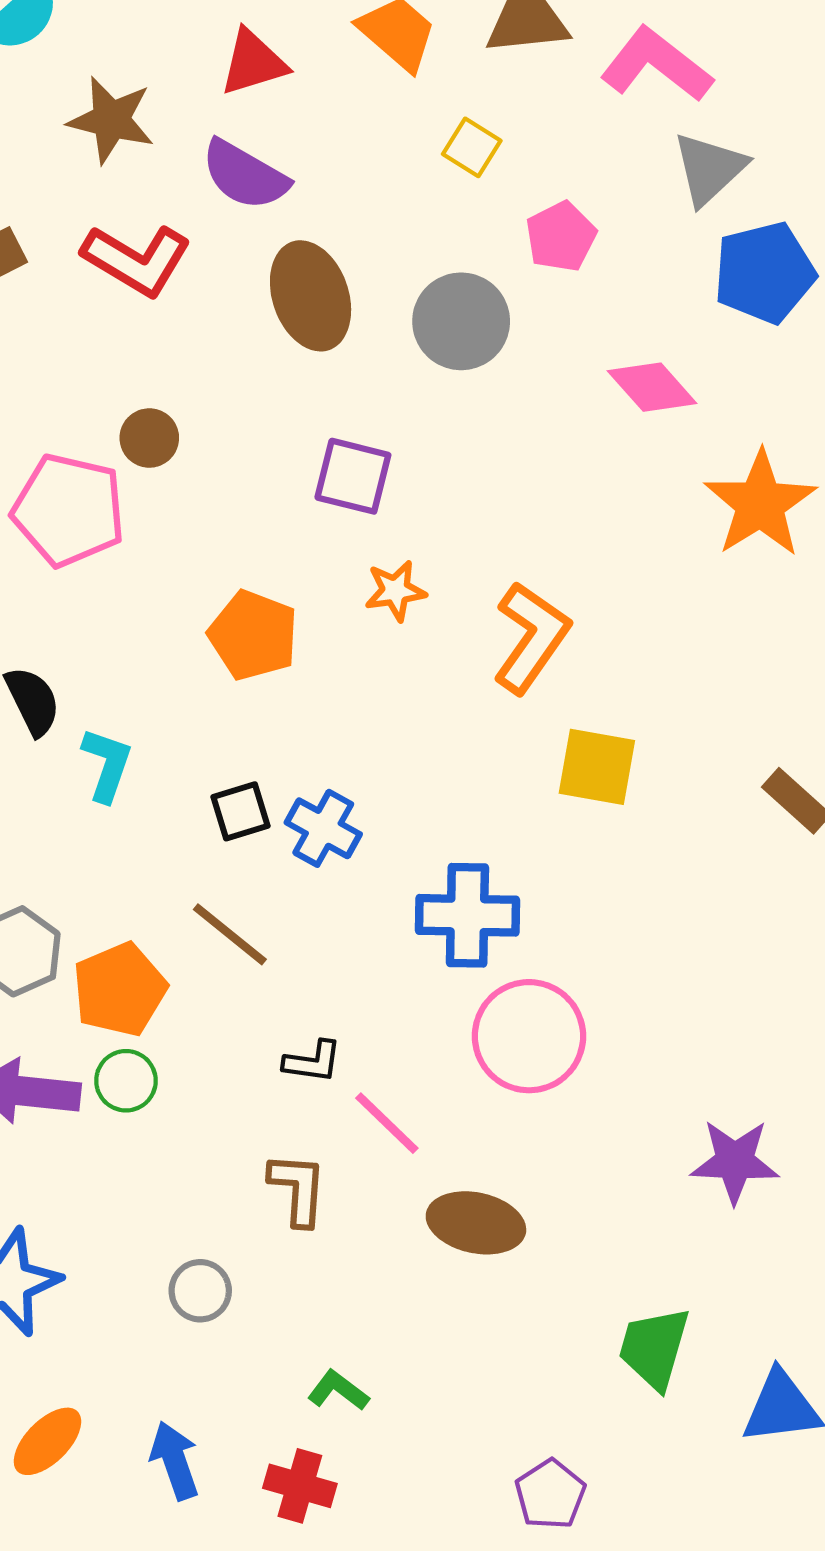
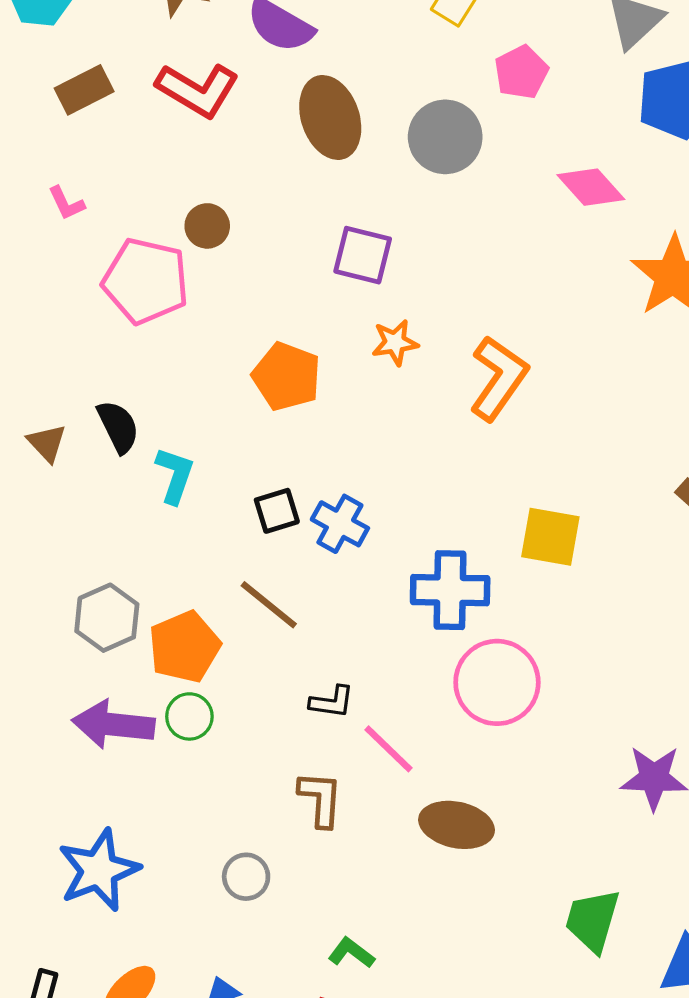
yellow square: (597, 767) -> (550, 537), moved

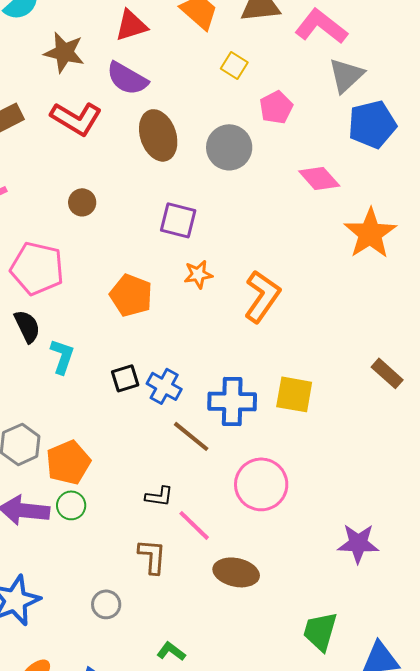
pink pentagon: (146, 281) -> (37, 268), moved
blue cross: (450, 590) -> (232, 401), moved
brown line: (269, 605) -> (191, 436), moved

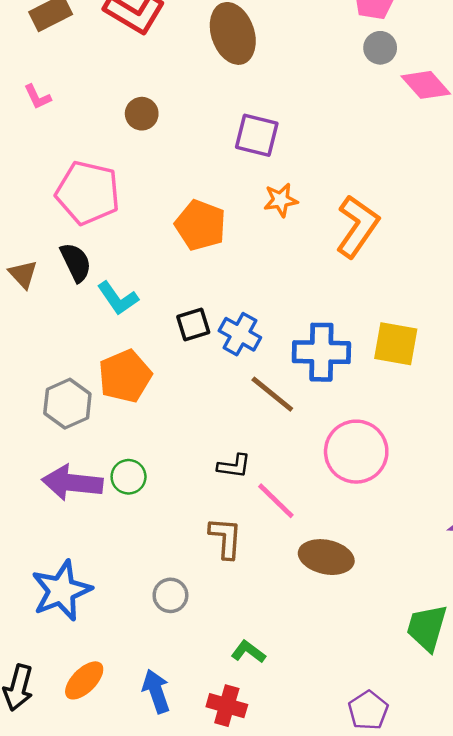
gray circle: (229, 147) -> (380, 48), moved, size x0.6
cyan L-shape: (62, 356) -> (118, 298), turned 126
orange pentagon: (68, 462) -> (125, 376), moved

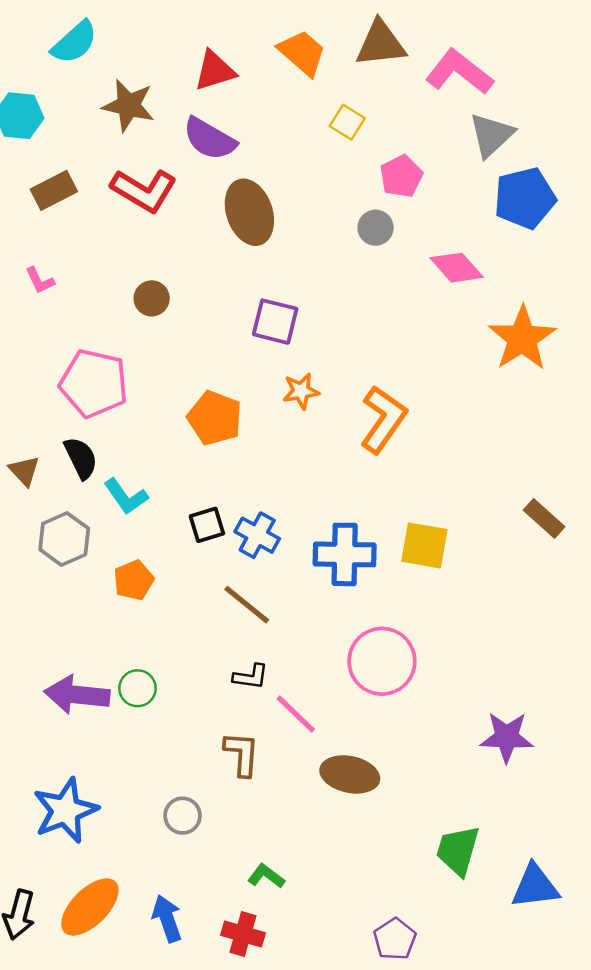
gray circle: (380, 48) -> (376, 228), moved
orange pentagon: (125, 376) -> (134, 580), size x0.7
brown line: (272, 394) -> (247, 605), moved
gray hexagon: (67, 404) -> (64, 539), moved
orange ellipse: (84, 680) -> (90, 907), size x1.4

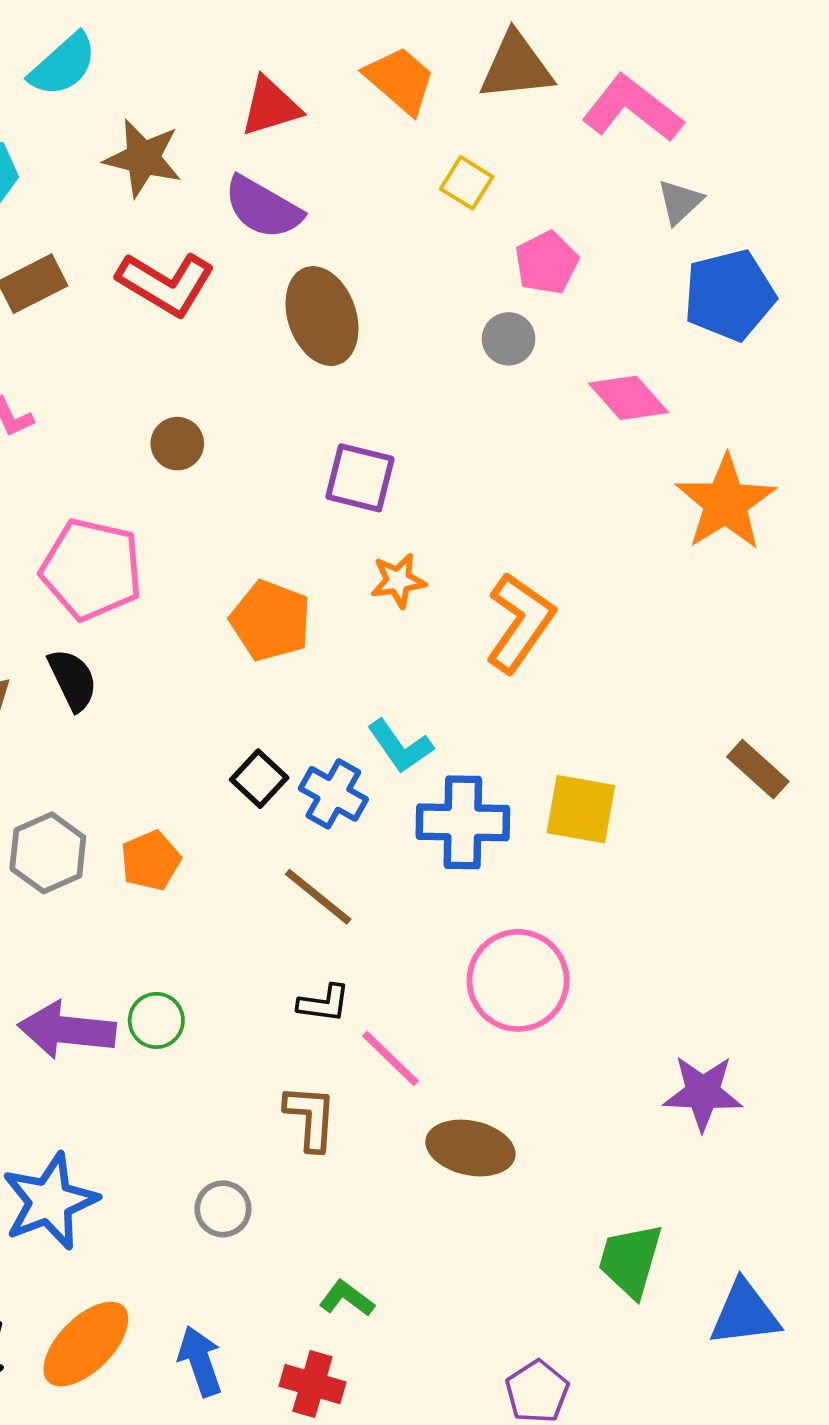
gray triangle: (491, 135) -> (680, 202), size x0.7
cyan L-shape: (126, 497) -> (400, 746), moved
black square: (207, 525) -> (259, 779), turned -30
gray hexagon: (64, 539) -> (48, 853), moved

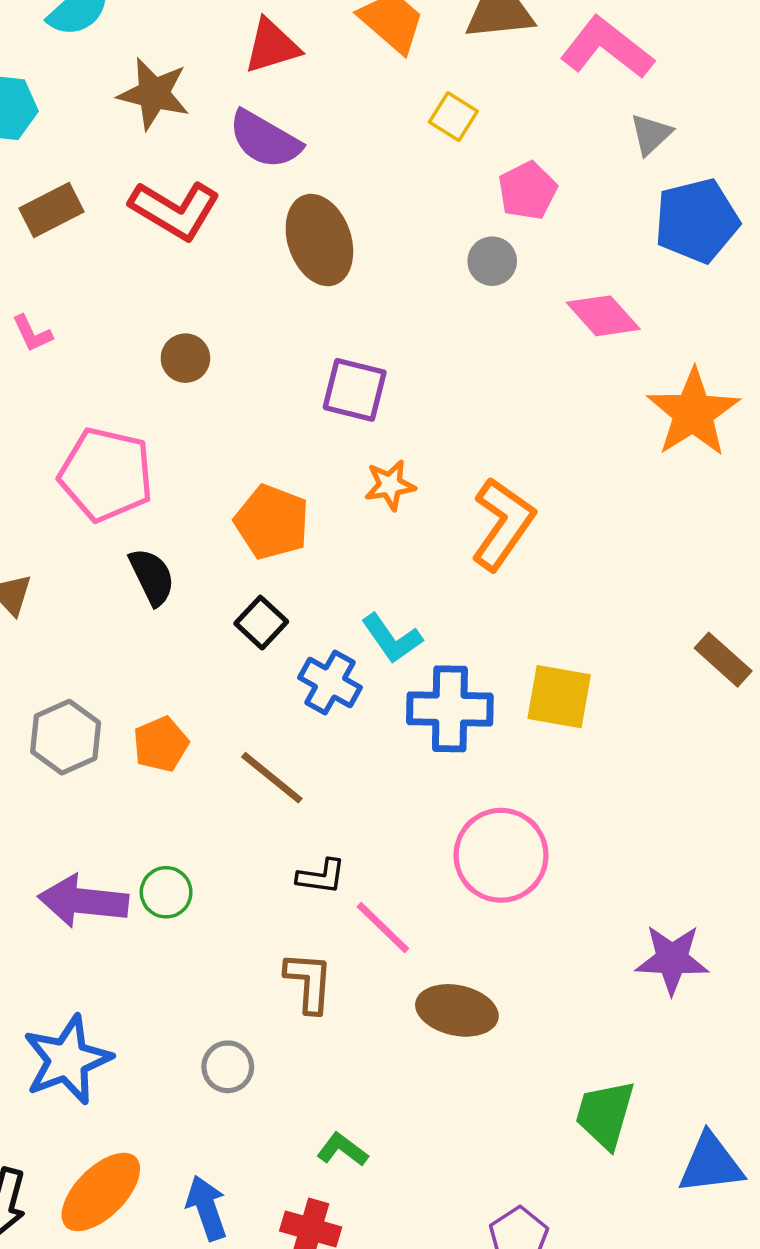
black semicircle: (73, 680) -> (152, 577), moved
black square: (259, 779) -> (261, 623), moved
brown line: (318, 897) -> (272, 778), moved

